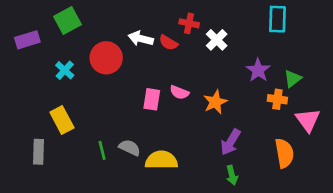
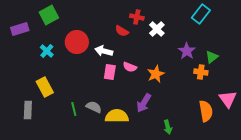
cyan rectangle: (277, 19) -> (201, 14), turned 36
white arrow: (141, 38) -> (104, 51), moved
pink triangle: (308, 120) -> (228, 99), moved
purple arrow: (230, 142) -> (144, 103), moved

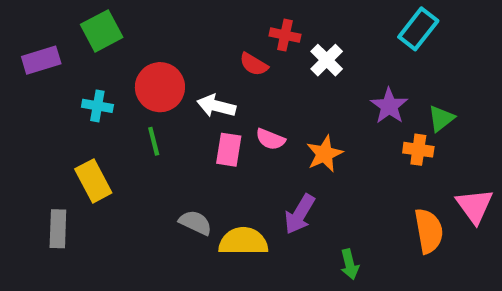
cyan cross: (47, 51) -> (97, 106), turned -32
green line: (74, 109) -> (154, 141), moved

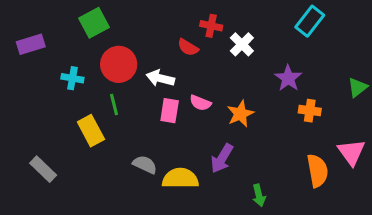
green square: (102, 31) -> (94, 23), moved
green triangle: (441, 118) -> (358, 87), moved
yellow rectangle: (93, 181) -> (91, 131), moved
gray rectangle: (58, 229) -> (43, 169), turned -48

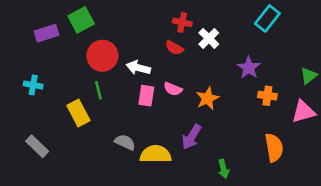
purple rectangle: (31, 44) -> (46, 33), moved
red semicircle: (188, 47) -> (174, 48), moved
cyan cross: (72, 78) -> (33, 85), moved
pink triangle: (351, 152) -> (303, 112), moved, turned 50

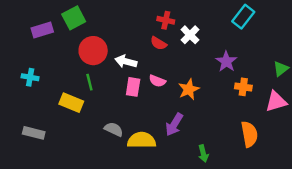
yellow rectangle: (78, 113) -> (71, 103), turned -40
gray rectangle: (37, 146) -> (34, 133), turned -30

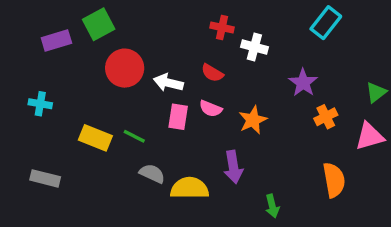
white cross: (190, 35) -> (254, 47), turned -30
red semicircle: (158, 43) -> (212, 73), moved
green line: (89, 82) -> (134, 136), moved, turned -49
orange cross: (243, 87) -> (326, 117), turned -35
purple arrow: (174, 124) -> (233, 167), turned -40

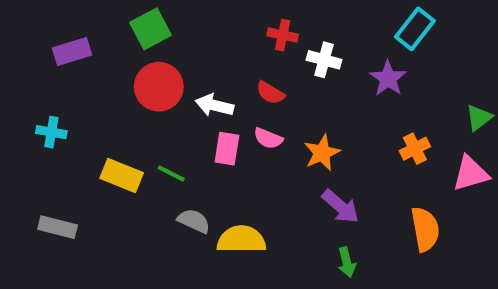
green square: (99, 24) -> (151, 29), moved
purple star: (303, 83) -> (388, 78), moved
purple arrow: (233, 167) -> (341, 206), moved, turned -40

